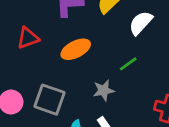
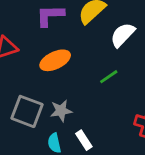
gray star: (104, 90) -> (61, 111), moved

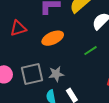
gray square: (27, 111) -> (32, 74), turned -35

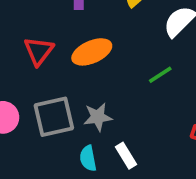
red triangle: (18, 28) -> (39, 51), moved, turned -36

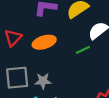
green line: (160, 75) -> (83, 50), moved

